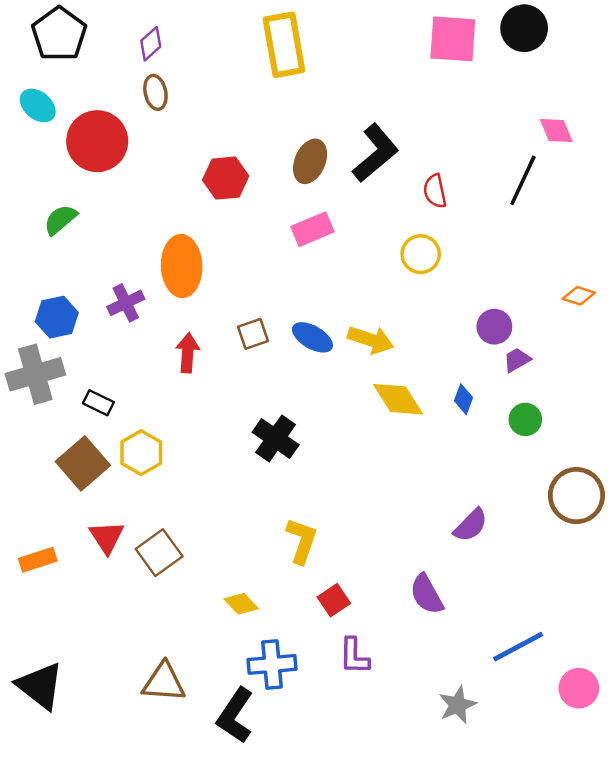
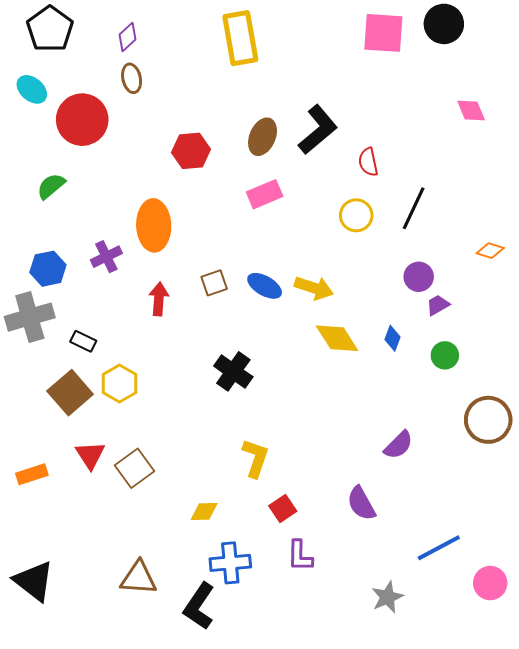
black line: (523, 180) -> (414, 208), moved
yellow diamond: (241, 604) -> (204, 512), turned -48

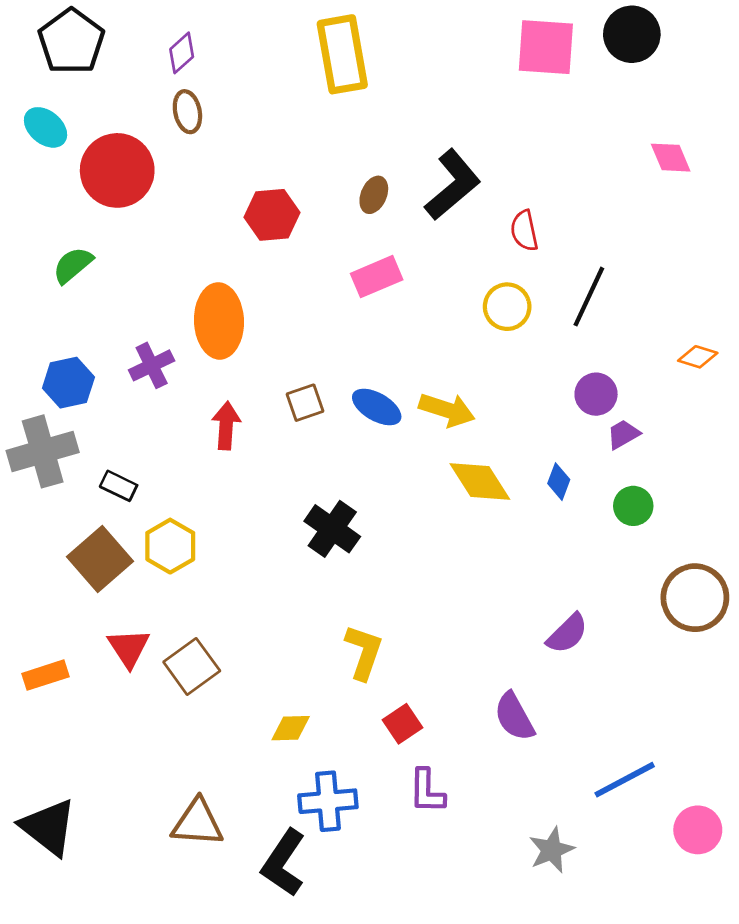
brown ellipse: (263, 137) -> (374, 195), size x0.7

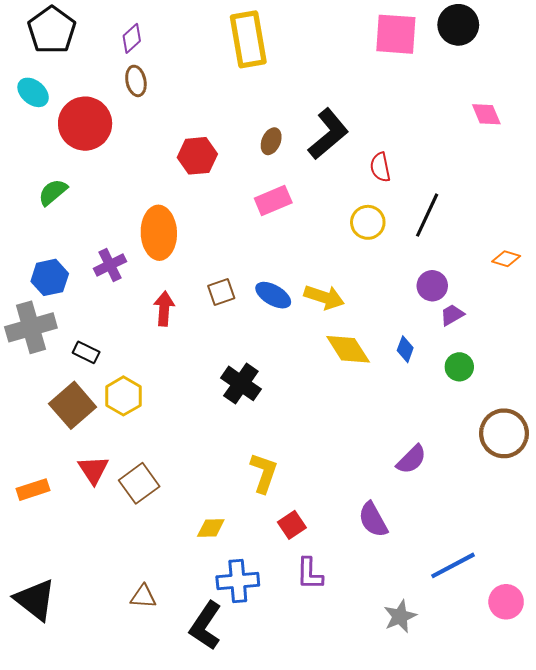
brown triangle: (197, 823) -> (143, 597), size x0.7

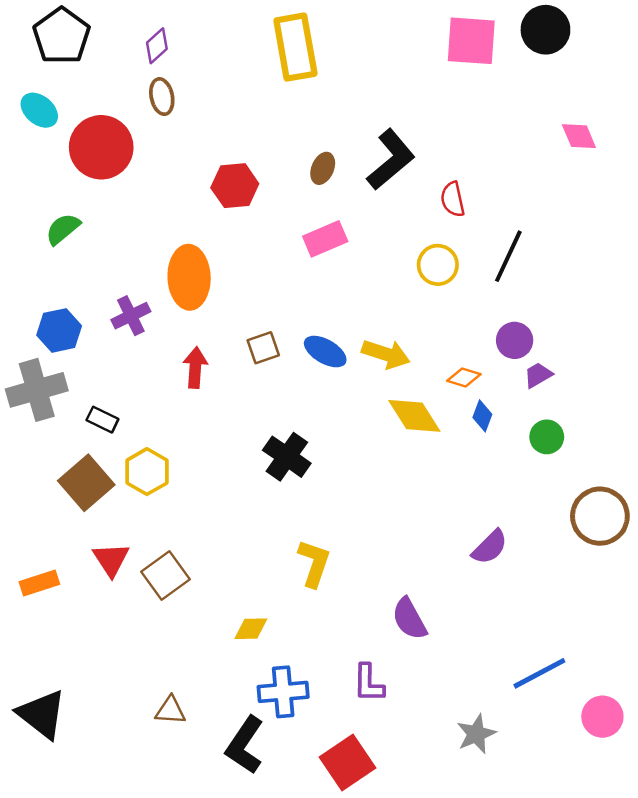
orange diamond: (506, 259) -> (464, 378), moved
purple semicircle: (373, 520) -> (409, 619), moved
red square: (292, 525) -> (347, 762), moved, size x1.6

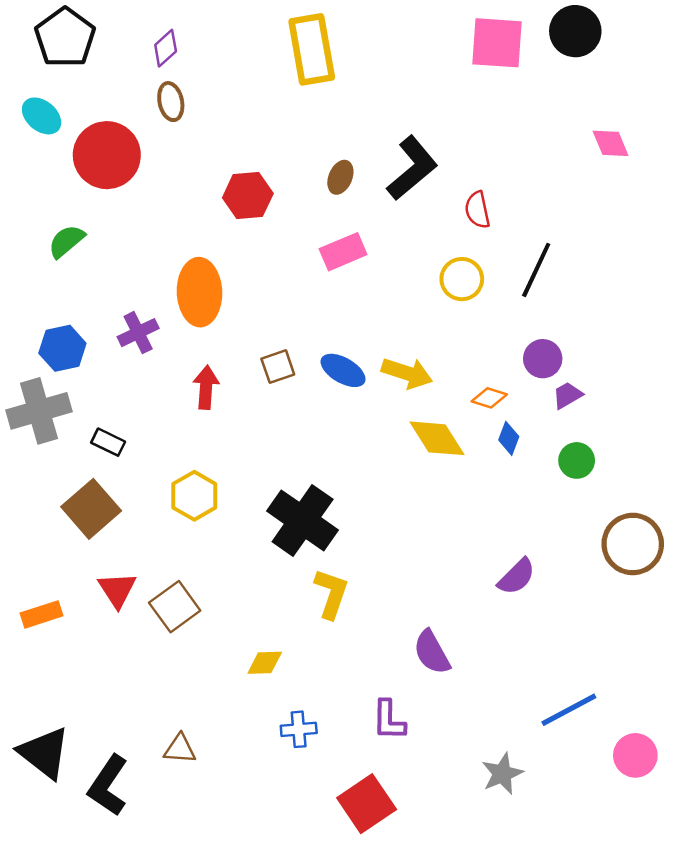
black cross: (287, 457) -> (303, 521), moved, size x1.4
yellow hexagon: (147, 472) -> (194, 496), moved
blue cross: (283, 692) -> (299, 729), size x0.7
black L-shape: (245, 745) -> (108, 785), moved

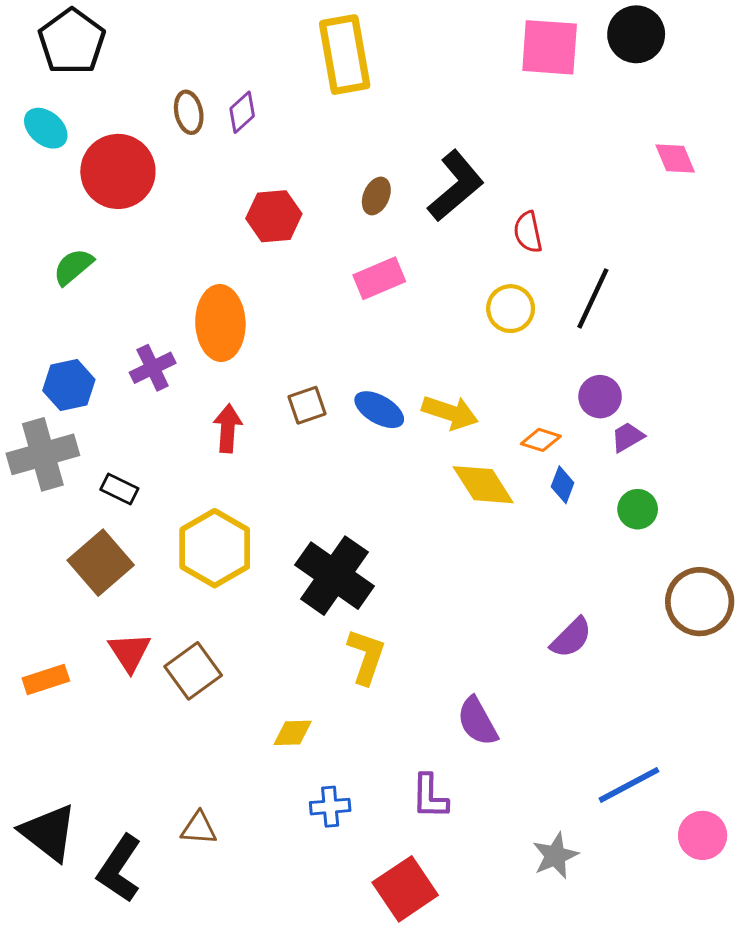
purple diamond: (166, 48) -> (242, 112), moved
yellow hexagon: (194, 496) -> (215, 548), size x1.4

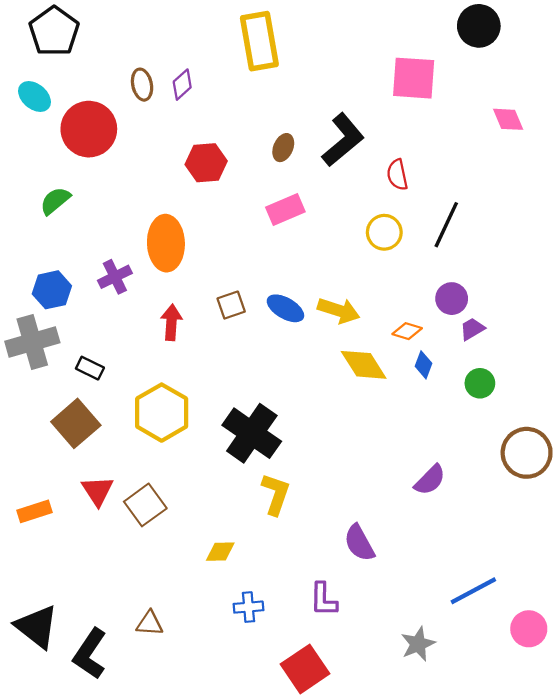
pink square: (550, 47) -> (414, 78), moved

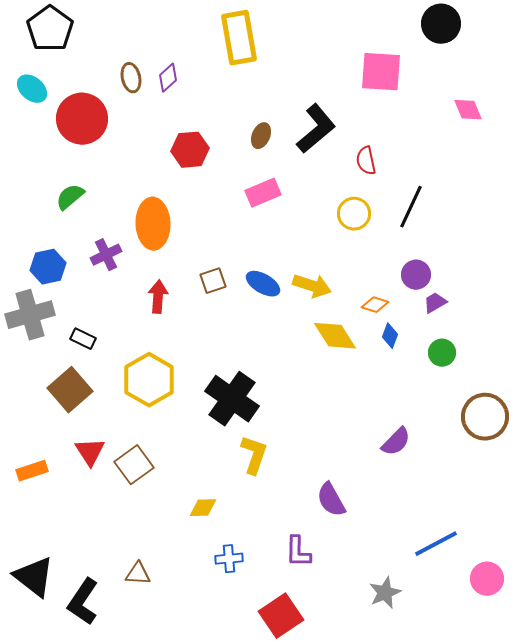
green semicircle: (55, 201) -> (70, 197), moved

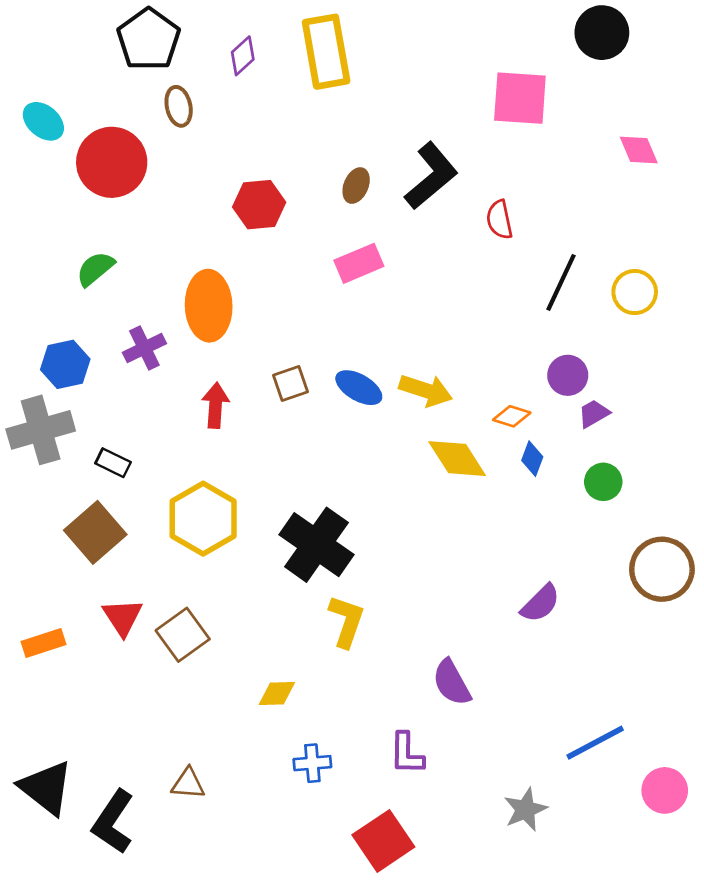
black pentagon: (50, 29) -> (149, 39), moved
purple diamond: (168, 78) -> (243, 56), moved
yellow circle: (354, 214) -> (635, 292), moved

